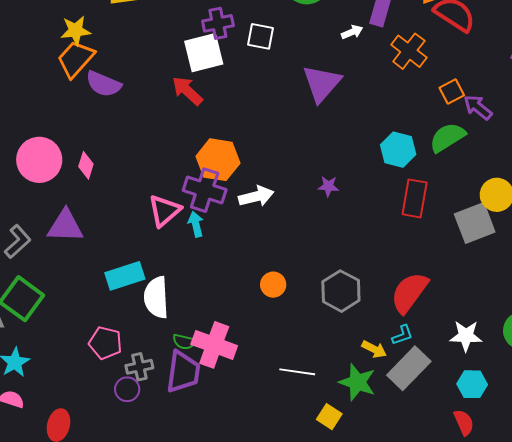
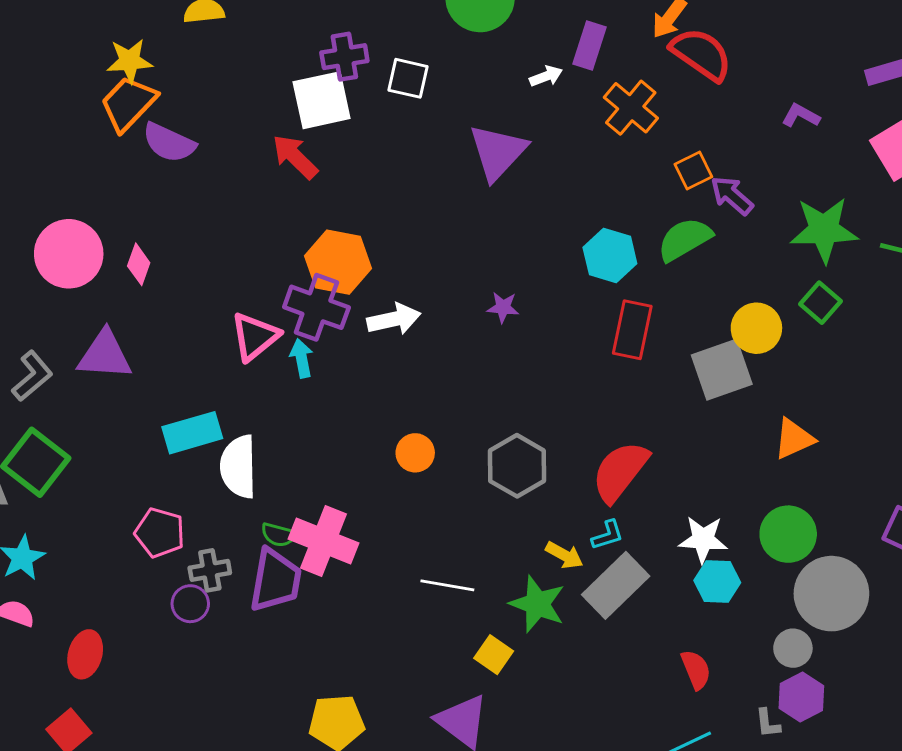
cyan hexagon: (472, 384) -> (717, 582), moved

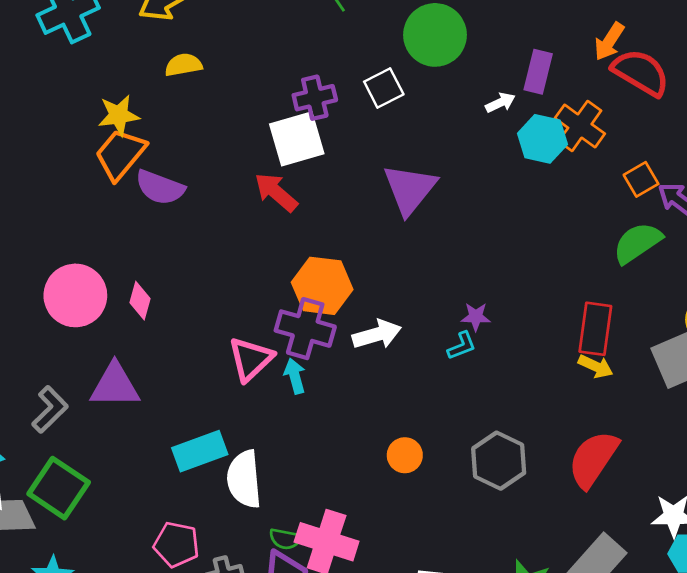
white square: (408, 78) -> (384, 88), moved, turned -36
purple triangle: (498, 152) -> (410, 189), moved
cyan hexagon: (610, 255) -> (542, 139), moved
cyan L-shape: (608, 535) -> (462, 346), moved
yellow arrow: (564, 555) -> (596, 366), moved

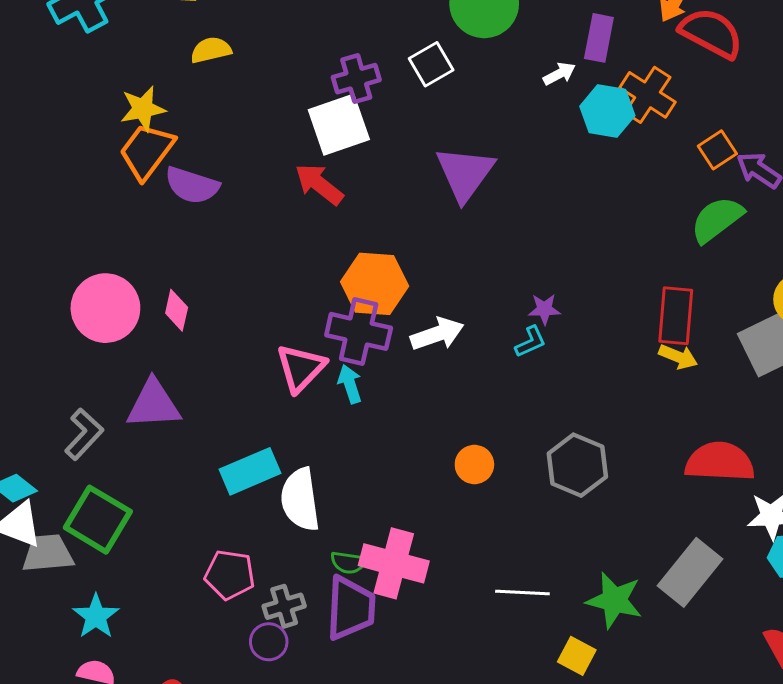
red semicircle: (593, 459) -> (720, 462), moved, turned 62

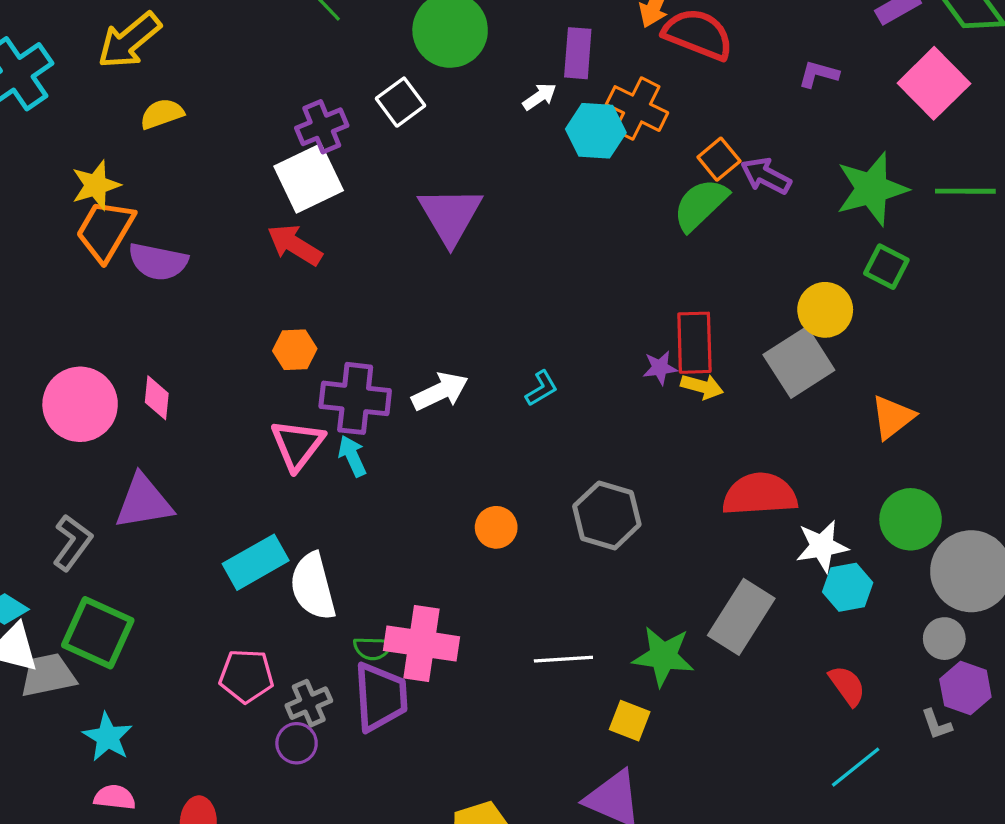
green semicircle: (717, 219) -> (700, 205), moved
orange hexagon: (375, 284) -> (295, 350), moved, size x0.6
purple star: (544, 309) -> (660, 368), moved

